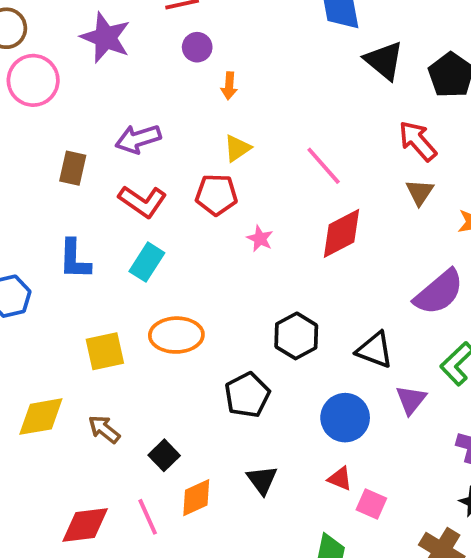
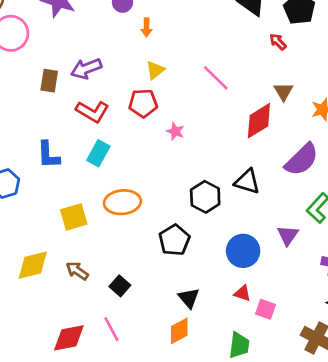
red arrow: (418, 141) -> (278, 42), moved, size x0.6
brown rectangle: (73, 168) -> (49, 81), moved
red diamond: (342, 233) -> (259, 121), moved
black triangle: (375, 350) -> (247, 182), moved
orange diamond: (196, 498) -> (179, 331), moved

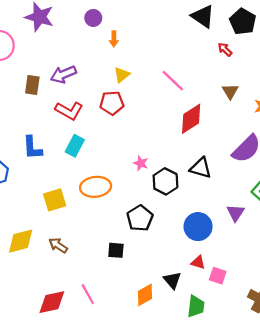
red diamond: (259, 121) -> (191, 119), moved
pink star: (175, 131) -> (141, 163), moved
black square: (120, 286) -> (116, 250), moved, turned -36
black triangle: (189, 298) -> (172, 280), moved

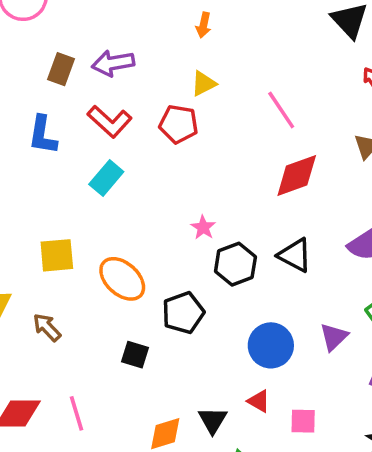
blue L-shape: (32, 148) -> (43, 135), moved
orange ellipse: (96, 187) -> (122, 279), moved, turned 36
pink square: (218, 276) -> (303, 421), moved, turned -30

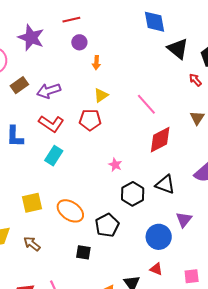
brown rectangle: (61, 69) -> (19, 85), moved, turned 42
pink star: (203, 227) -> (115, 165), moved
purple triangle: (334, 337) -> (184, 220), moved
pink square: (303, 421) -> (192, 276), moved

